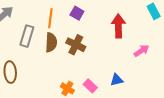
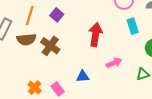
brown semicircle: (51, 42) -> (26, 39), turned 72
blue triangle: (117, 80) -> (83, 76), moved

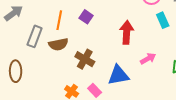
brown cross: (50, 46) -> (85, 59), moved
blue triangle: (83, 76) -> (118, 75), size x1.6

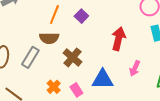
gray rectangle: (35, 36) -> (30, 57), moved
pink arrow: (148, 59) -> (135, 68), turned 133

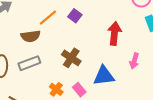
orange line: (54, 15) -> (48, 18), turned 36
brown semicircle: (49, 38) -> (31, 36), moved
gray rectangle: (30, 57) -> (29, 63), turned 45

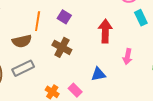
orange line: (48, 18) -> (38, 21), turned -36
brown cross: (71, 58) -> (62, 47), moved
blue triangle: (104, 76) -> (98, 74), size x0.7

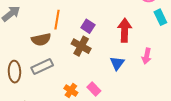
purple square: (64, 17) -> (88, 26), moved
blue triangle: (98, 74) -> (117, 63), moved, turned -42

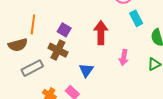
blue triangle: (117, 63) -> (86, 70), moved
gray rectangle: (42, 67) -> (32, 68), moved

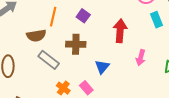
purple square: (64, 30) -> (83, 16), moved
brown cross: (58, 50) -> (76, 44), turned -30
gray rectangle: (32, 68) -> (49, 60), turned 60

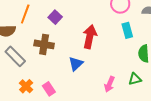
pink arrow: (141, 58) -> (109, 84), moved
blue triangle: (102, 67) -> (76, 64), moved

